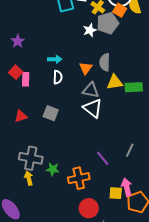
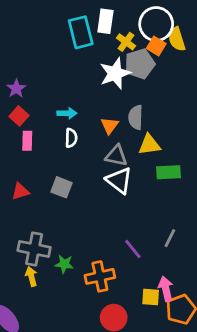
white star: (90, 30) -> (115, 73), size x1.6
red square: (16, 72) -> (19, 116), moved
green rectangle: (134, 87) -> (169, 172), moved

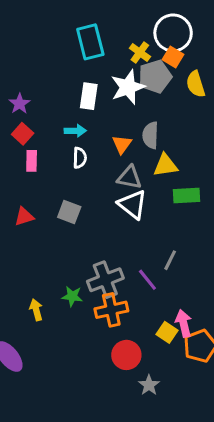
white rectangle: (105, 21) -> (89, 96), moved
yellow semicircle: (177, 39) -> (196, 84), moved
gray line: (170, 238) -> (170, 260), moved
gray cross: (34, 249) -> (105, 280), moved, turned -32
yellow square: (151, 297) -> (167, 332), turned 30

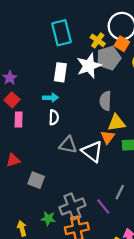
orange triangle: (122, 144) -> (108, 137), moved
gray triangle: (129, 177) -> (68, 145), moved
gray square: (69, 212) -> (36, 180), moved

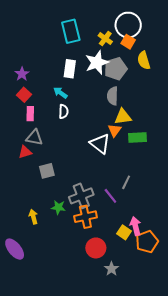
gray pentagon: (109, 58) -> (116, 69), moved
cyan arrow: (50, 98) -> (60, 93), turned -144
gray triangle: (68, 145) -> (34, 138), moved
gray square: (36, 180) -> (47, 171), turned -35

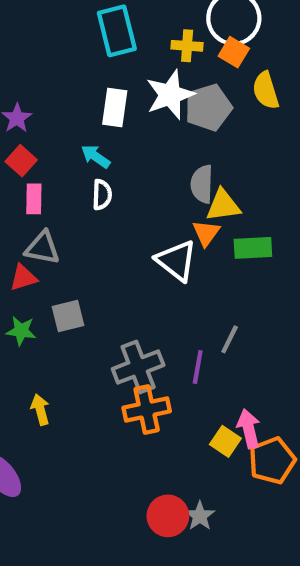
yellow cross: (105, 39) -> (187, 46), turned -32
gray semicircle: (113, 96) -> (202, 184), moved
purple line: (110, 196) -> (198, 367), turned 49
green star: (58, 207) -> (21, 331), moved
red circle: (96, 248) -> (168, 516), moved

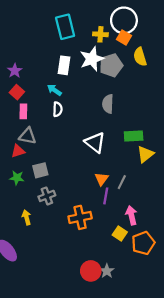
yellow triangle: (223, 205) -> (145, 154), moved, turned -30
orange triangle: (206, 233) -> (101, 179), moved
gray cross: (138, 367) -> (47, 196), moved, size x0.7
pink arrow: (249, 429) -> (131, 215), moved

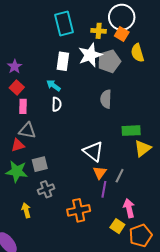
white triangle: (95, 142) -> (93, 152), moved
green star: (17, 178) -> (17, 171), size x1.5

